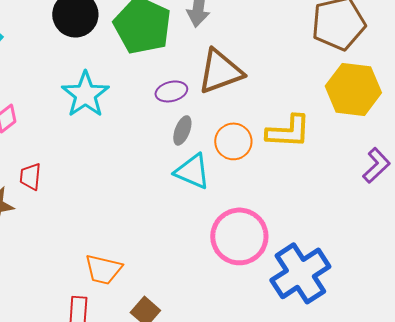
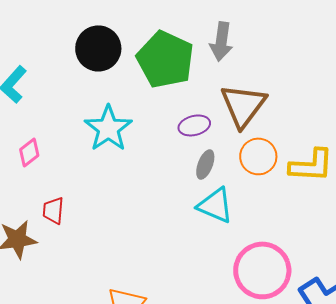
brown triangle: (220, 71) -> (243, 105), turned -33
orange circle: (233, 141) -> (258, 156), moved

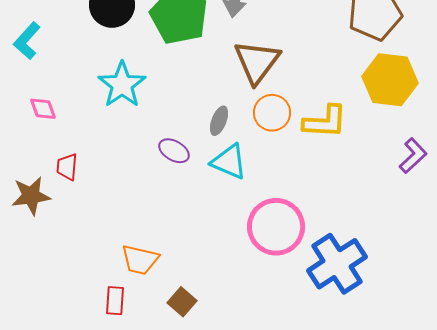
purple ellipse: (194, 125) -> (174, 151), moved, turned 44
pink diamond: (29, 152) -> (43, 109), turned -72

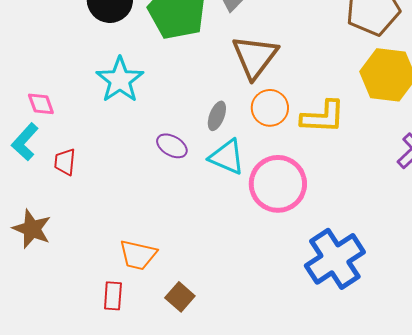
cyan L-shape: (27, 41) -> (25, 142), moved
brown star: (31, 196) -> (32, 229), moved, turned 30
pink circle: (276, 227) -> (278, 184), moved

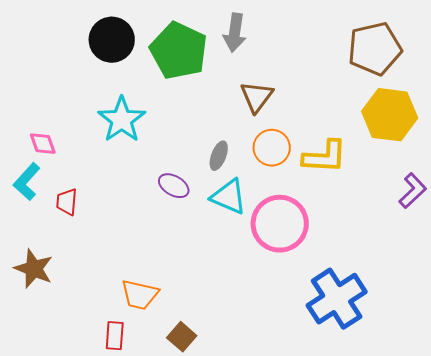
brown triangle: (255, 57) -> (257, 97), size x0.7

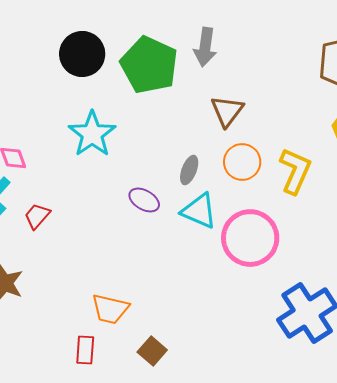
yellow L-shape: (325, 157) -> (295, 171), turned -69
red trapezoid: (67, 202) -> (37, 216), turned 36

